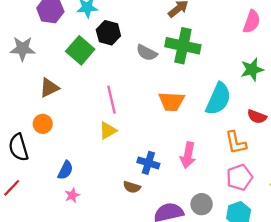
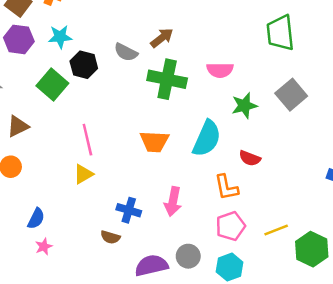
pink semicircle: (252, 22) -> (220, 70), moved, turned 70
gray semicircle: (147, 53) -> (126, 52), moved

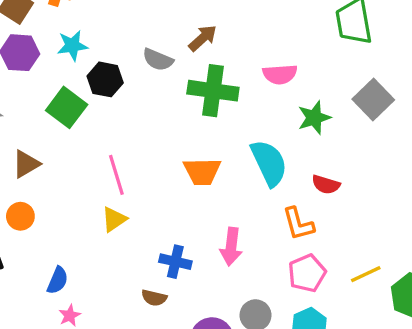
cyan semicircle: (207, 138) -> (269, 163), turned -45

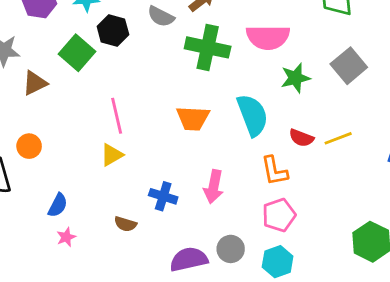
pink semicircle: (280, 74) -> (268, 37), size x1.4
brown triangle: (26, 164) -> (35, 83), moved
yellow line: (366, 274) -> (338, 138), moved
brown semicircle: (154, 298) -> (125, 224), moved

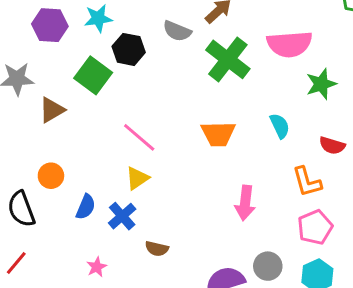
green cross: (208, 47) -> (228, 59), turned 30
cyan semicircle: (252, 115) -> (280, 126), size x0.6
pink line: (117, 116) -> (139, 137), turned -32
blue cross: (163, 196) -> (122, 216), moved, turned 36
blue semicircle: (58, 205) -> (86, 207), moved

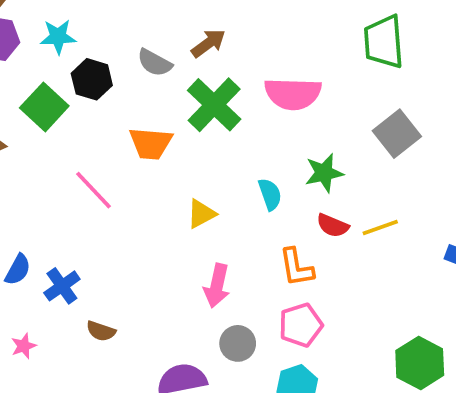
green star: (321, 84) -> (324, 173), moved
orange trapezoid: (218, 134) -> (151, 143), moved
yellow triangle: (137, 178) -> (201, 214), moved
gray circle: (268, 266) -> (238, 343), moved

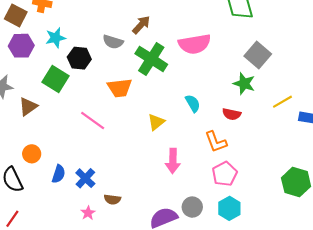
green star: (324, 173) -> (244, 84), moved, turned -30
yellow line: (380, 227) -> (282, 102), moved
gray circle: (238, 343) -> (192, 207), moved
pink star: (24, 346) -> (88, 213), moved

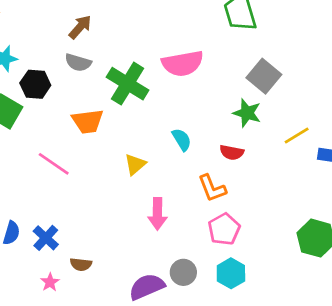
brown arrow: (141, 25) -> (80, 27), moved

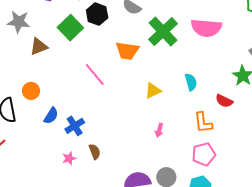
pink arrow: (157, 214) -> (159, 130), size x0.6
brown semicircle: (81, 264) -> (95, 152), turned -133

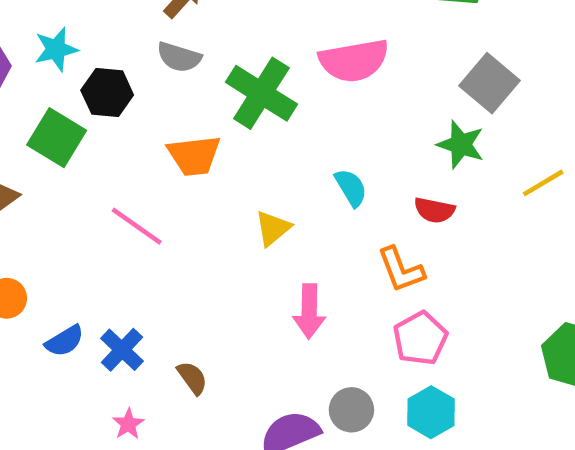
blue semicircle: (51, 116) -> (65, 341), turned 42
pink arrow: (159, 130) -> (309, 311), size x1.6
brown semicircle: (95, 152) -> (192, 378), moved

